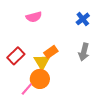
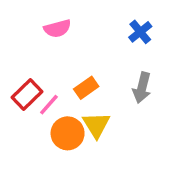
yellow triangle: (42, 62) -> (96, 125), moved
pink line: (27, 89) -> (49, 105), moved

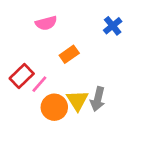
orange rectangle: (86, 88) -> (69, 54), moved
gray arrow: (142, 88) -> (98, 99), moved

